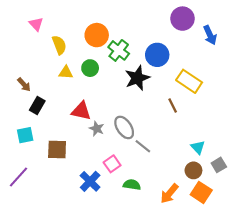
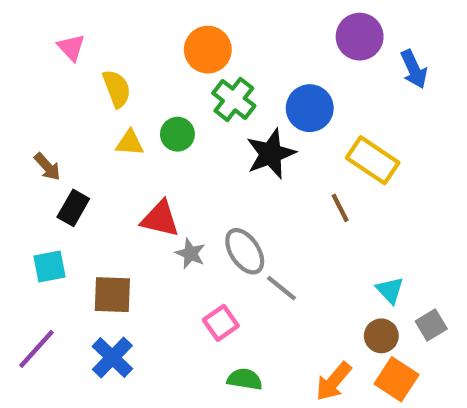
orange circle: (97, 35) -> (208, 50), moved
blue cross: (90, 181) -> (112, 358), moved
green semicircle: (132, 185) -> (245, 379), moved

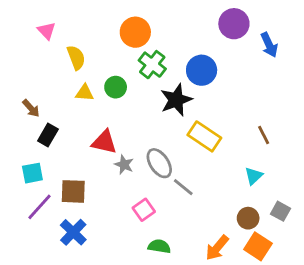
yellow rectangle: (373, 160) -> (204, 136), moved
brown line: (340, 208) -> (264, 135), moved
cyan triangle: (390, 290) -> (254, 176), moved, turned 30
gray square: (431, 325) -> (280, 211), turned -30
purple line: (36, 349) -> (39, 207), moved

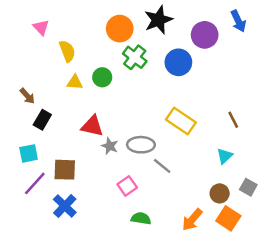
purple circle: (234, 24) -> (205, 35), moved
blue arrow: (269, 45) -> (238, 21), moved
black star: (176, 100) -> (158, 20), moved
gray ellipse: (159, 163) -> (141, 145), turned -55

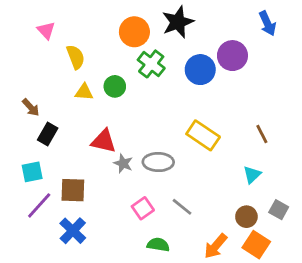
purple circle: (205, 35) -> (232, 56), moved
gray line: (162, 166) -> (182, 207), moved

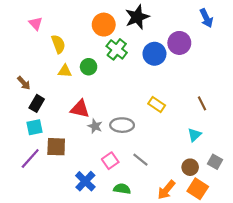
yellow rectangle: (203, 135) -> (157, 105), size x0.7
cyan square: (32, 172) -> (35, 127), moved
blue cross: (73, 231) -> (85, 181), moved

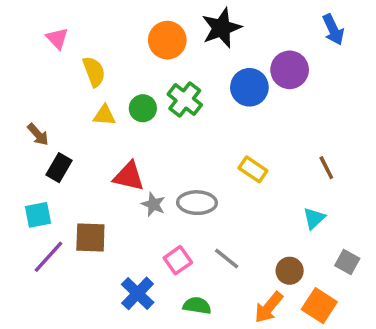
green cross: (117, 49) -> (185, 100), moved
cyan square: (35, 127) -> (38, 215), moved
brown circle: (190, 167) -> (290, 271), moved

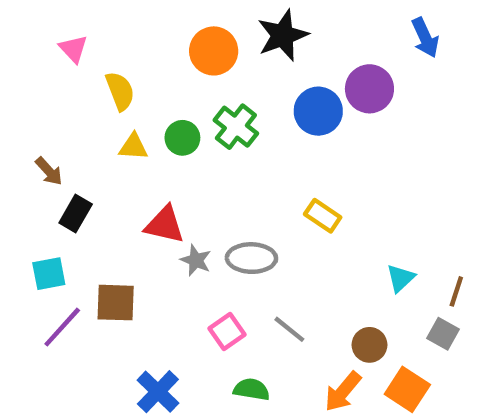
brown line: (326, 168) -> (456, 291), moved, turned 45
blue cross: (138, 293) -> (158, 392), moved

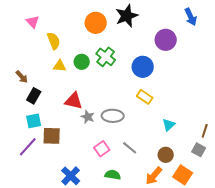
blue circle: (318, 111) -> (143, 67), moved
cyan square: (49, 274) -> (34, 121), moved
cyan triangle: (401, 278) -> (169, 125), moved

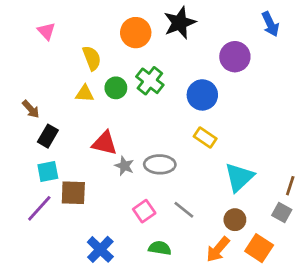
yellow semicircle: (54, 41) -> (92, 58), moved
cyan triangle: (169, 125) -> (239, 177), size x1.6

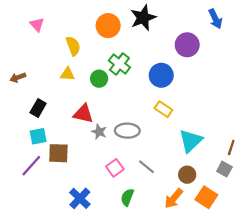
green circle: (116, 88) -> (99, 79), moved
brown arrow: (31, 109) -> (18, 78), moved, turned 112
green semicircle: (160, 248) -> (127, 197), turned -78

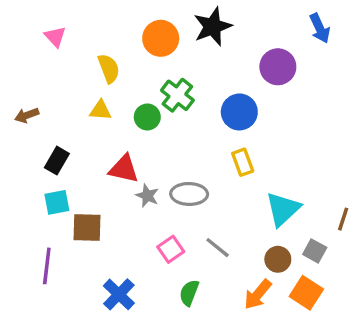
yellow rectangle: (163, 109) -> (243, 162), turned 36
purple line: (31, 166) -> (47, 266), moved, turned -35
gray square: (224, 169) -> (315, 251), moved

